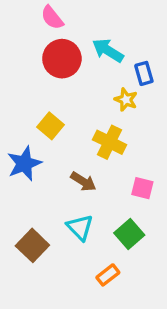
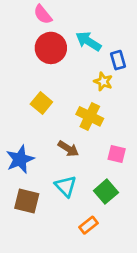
blue star: (24, 164) -> (20, 159), moved
brown square: (32, 245) -> (27, 201), turned -30

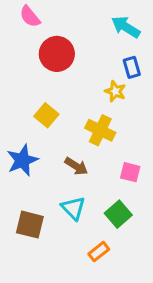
pink semicircle: (43, 14) -> (30, 16), moved
cyan arrow: (88, 41) -> (126, 27), moved
blue star: (20, 159) -> (22, 160), moved

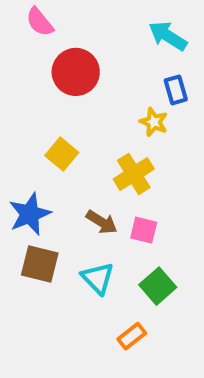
yellow cross: (100, 130) -> (134, 174), turned 32
pink square: (130, 172) -> (144, 230), moved
brown square: (30, 225) -> (40, 264), moved

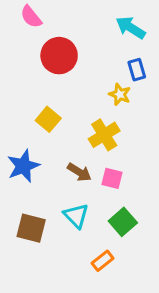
brown square: (40, 264) -> (31, 228), moved

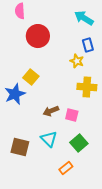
pink semicircle: (31, 17) -> (20, 11), turned 35
yellow cross: (104, 135) -> (87, 87), moved, turned 36
blue star: (23, 166) -> (15, 94), moved
brown arrow: (79, 172) -> (51, 111), turned 126

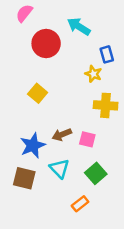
pink semicircle: (20, 11) -> (24, 13), turned 42
cyan arrow: (84, 18) -> (79, 27), moved
blue star: (15, 94) -> (33, 145), moved

